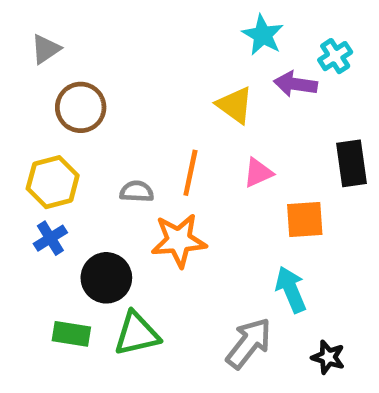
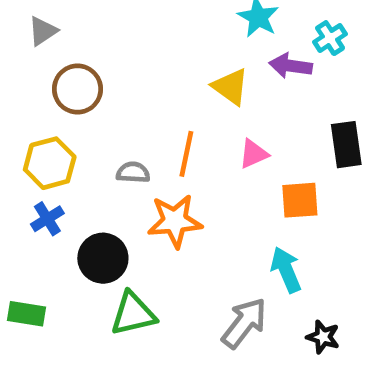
green rectangle: (71, 334) -> (26, 314), moved

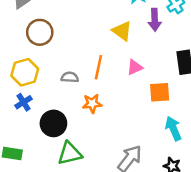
purple arrow: (291, 66) -> (155, 20), turned -100
orange star: (175, 221) -> (92, 103), size x0.7
cyan arrow: (286, 270) -> (173, 128), moved

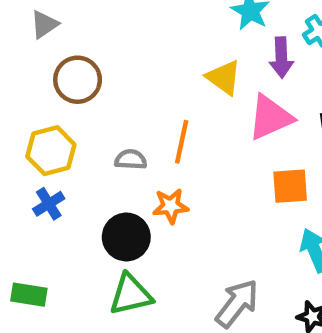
pink triangle: (135, 67) -> (270, 117), moved, size x1.6
black circle: (53, 123) -> (126, 237), moved

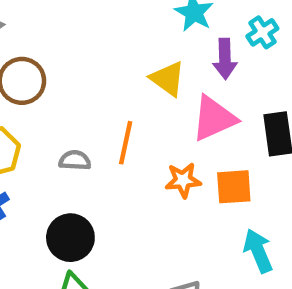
orange star: (171, 206) -> (183, 180), moved

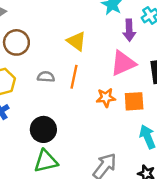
yellow triangle: (168, 79) -> (76, 41), moved
gray semicircle: (75, 160) -> (46, 77), moved

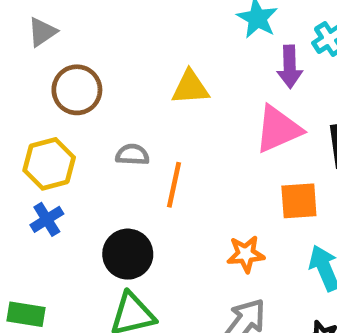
yellow triangle: (76, 41) -> (190, 88), turned -40
orange line: (74, 77) -> (174, 185), moved
orange star: (106, 98) -> (246, 254), moved

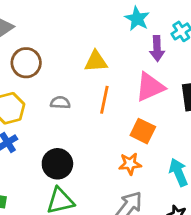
orange line: (174, 185) -> (104, 100), moved
orange square: (299, 201) -> (143, 131), moved, turned 30

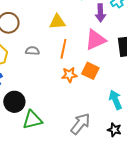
black circle: (57, 164) -> (14, 102), moved
orange star: (130, 164) -> (69, 75), moved

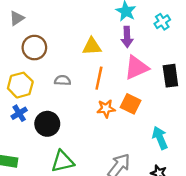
purple arrow: (100, 13) -> (127, 37), moved
black circle: (14, 102) -> (47, 124), moved

